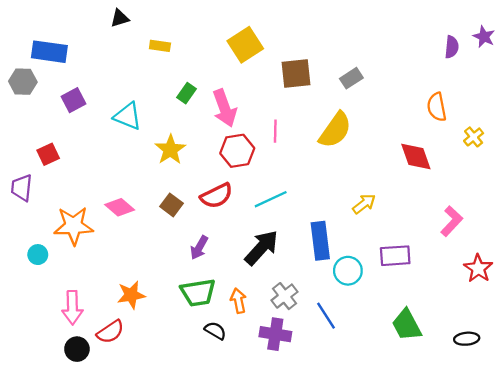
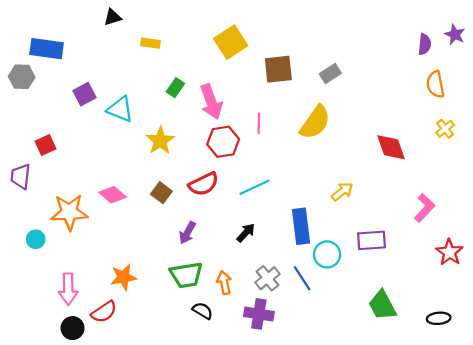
purple square: (74, 100) -> (84, 94), moved
orange semicircle: (437, 107) -> (435, 84), moved
black arrow: (261, 248) -> (246, 233), size x0.6
blue line: (326, 316) -> (302, 278), moved

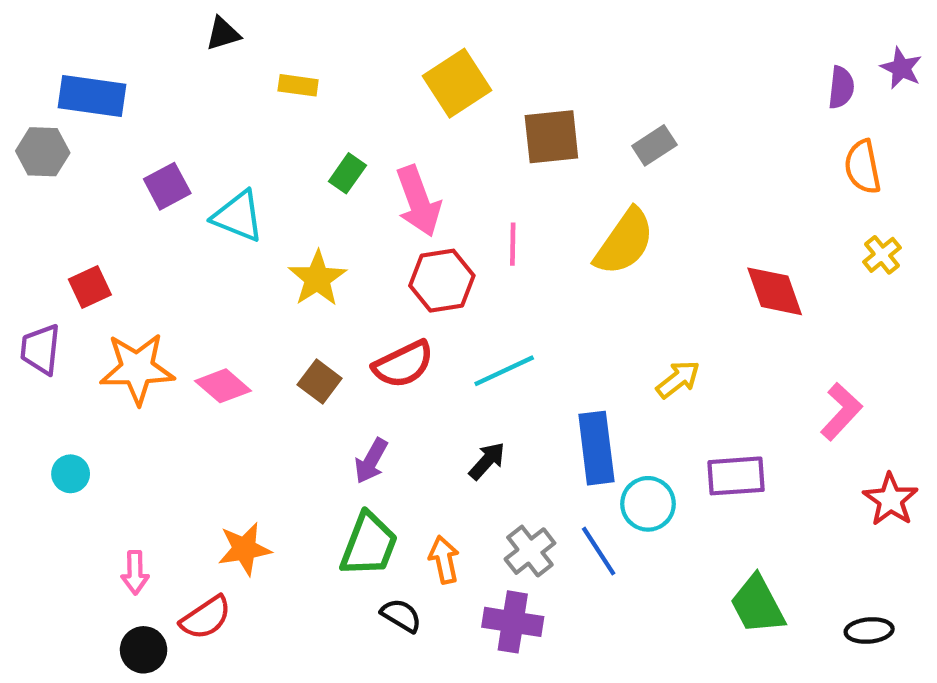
orange star: (69, 212) -> (137, 369), moved
green trapezoid: (186, 275) -> (369, 545), turned -60
pink arrow: (68, 289) -> (135, 573), size x0.7

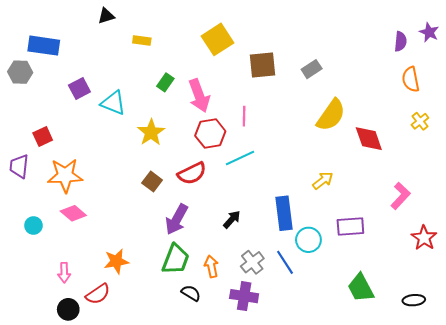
yellow semicircle: (624, 242) -> (331, 115), moved
cyan line: (504, 371) -> (240, 158), moved
pink diamond: (223, 386) -> (73, 213), moved
purple arrow: (371, 461) -> (177, 219), size x1.4

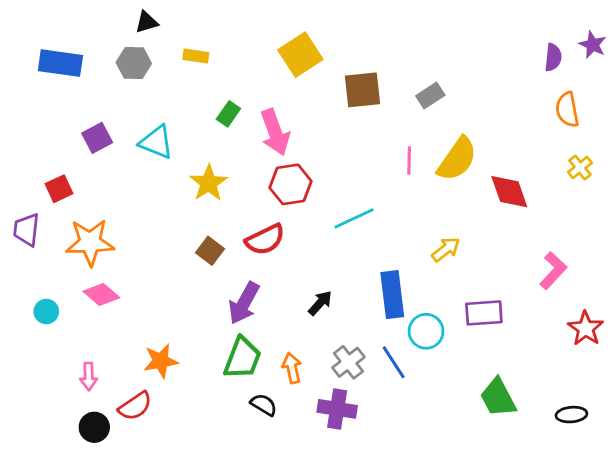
gray hexagon: (20, 72) -> (134, 63), moved
purple square: (79, 89) -> (97, 138), moved
pink line: (244, 116) -> (409, 160), moved
cyan line: (240, 158) -> (354, 218), moved

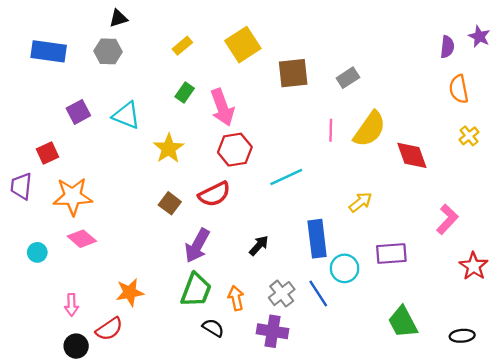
yellow rectangle: (196, 56) -> (182, 46), moved, turned -48

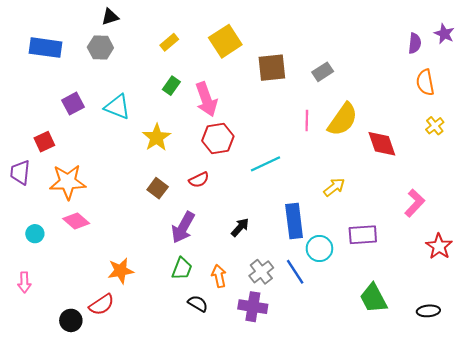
red semicircle: (214, 194) -> (199, 180), size x0.7
green trapezoid: (196, 290) -> (182, 269), size x0.7
pink arrow: (72, 305) -> (24, 282), moved

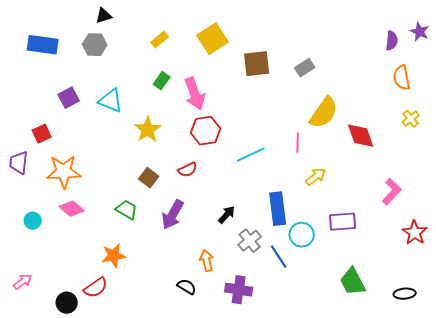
pink line: (307, 121) -> (298, 143), moved
green trapezoid: (182, 269) -> (127, 210), moved, turned -80
gray cross: (261, 272) -> (250, 241), moved
pink arrow: (24, 282) -> (23, 282), moved, turned -126

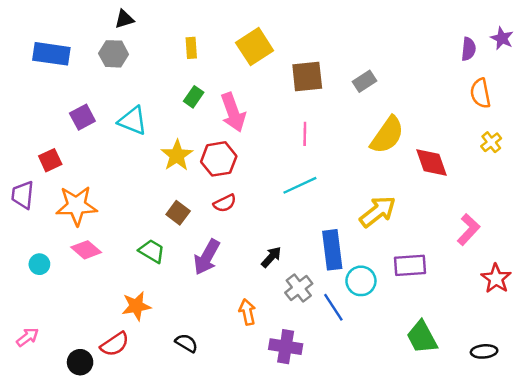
yellow rectangle: (160, 40) -> (191, 48), turned -54
red hexagon: (206, 131) -> (219, 159), moved
pink line: (298, 143) -> (305, 134), moved
yellow arrow: (316, 177) -> (378, 212), size x1.5
black semicircle: (187, 287) -> (186, 343), moved

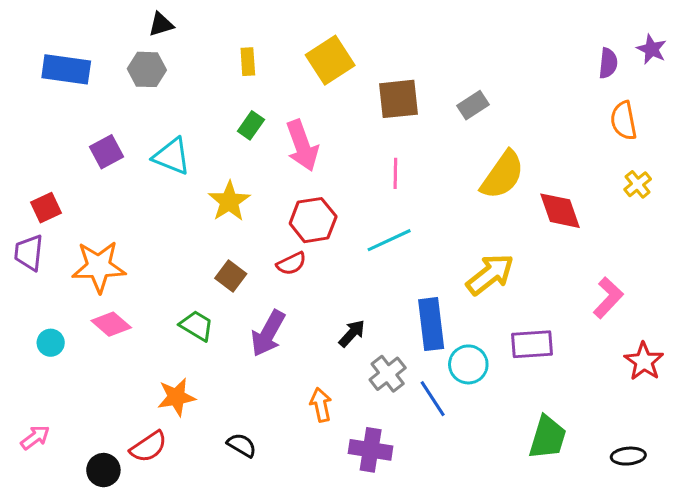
red hexagon: (219, 159) -> (313, 220), moved
red square: (50, 160) -> (46, 208), moved
green trapezoid: (422, 337) -> (548, 437), turned -135

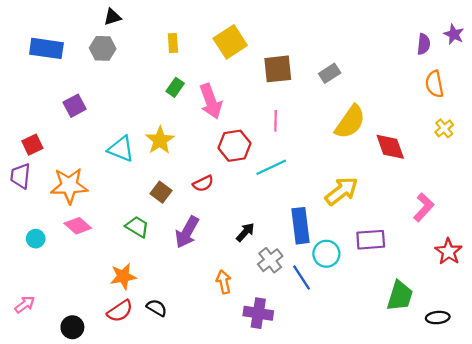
cyan triangle: (172, 156) -> (121, 149), moved
red hexagon: (313, 220) -> (235, 146), moved
green trapezoid: (548, 437) -> (400, 296), moved
black semicircle: (242, 445) -> (157, 308), moved
red semicircle: (148, 447) -> (120, 311), moved

